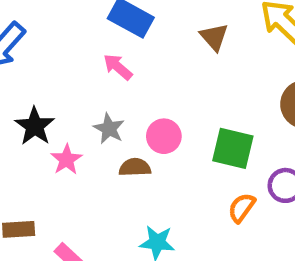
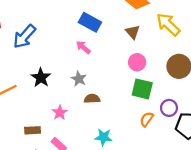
pink circle: (164, 136) -> (137, 62), moved
pink star: (66, 160) -> (60, 113), moved

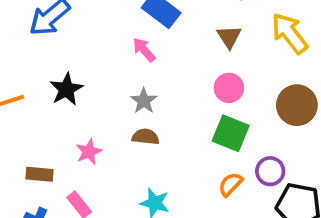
gray star: (79, 79) -> (144, 101), moved

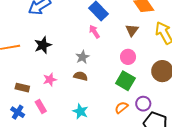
pink arrow: (144, 50) -> (94, 32), moved

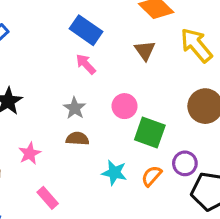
pink circle: (128, 57) -> (125, 106), moved
pink rectangle: (41, 107) -> (48, 198), moved
cyan star: (80, 111) -> (114, 173), moved

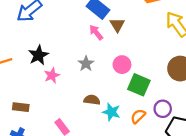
brown triangle: (145, 50) -> (117, 25), moved
brown semicircle: (77, 139) -> (92, 100), moved
pink star: (30, 153) -> (52, 75), moved

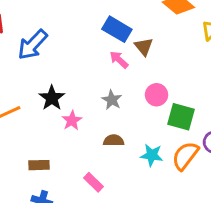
brown semicircle: (92, 100) -> (114, 141), moved
orange semicircle: (138, 116) -> (185, 156), size x1.5

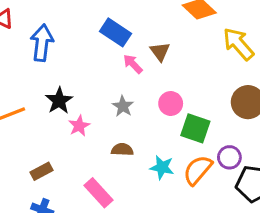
blue rectangle: (117, 29) -> (116, 32), moved
blue arrow: (33, 45) -> (42, 43), turned 140
brown rectangle: (39, 165) -> (42, 171), turned -30
pink rectangle: (94, 182) -> (98, 193), size x1.4

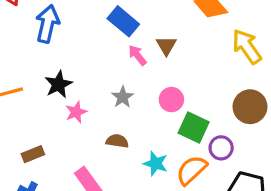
purple circle: (229, 157) -> (221, 148), moved

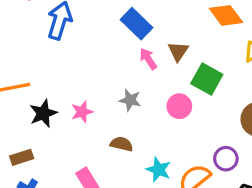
black star: (59, 84) -> (43, 113), moved
gray star: (123, 97) -> (130, 100), turned -30
green square: (194, 128) -> (207, 79), moved
brown rectangle: (33, 154) -> (22, 157), moved

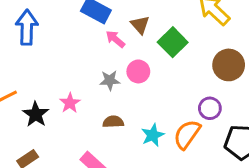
green square: (207, 79) -> (173, 42), turned 32
pink circle: (179, 106) -> (138, 71), moved
cyan star: (159, 170) -> (153, 135), turned -30

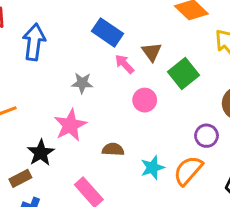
gray star: (110, 80) -> (82, 83), moved
pink star: (70, 103) -> (70, 125), size x1.5
purple circle: (210, 108) -> (206, 136), moved
black star: (36, 114) -> (41, 153), moved

